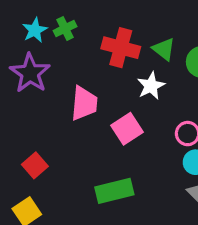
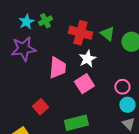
purple star: (30, 73) -> (23, 49), turned 30
white star: (151, 86) -> (87, 59), moved
red square: (35, 165) -> (40, 107), moved

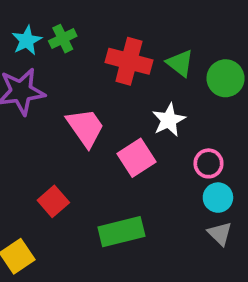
white star: (87, 59) -> (169, 120), moved
pink trapezoid: (57, 68) -> (85, 128), turned -40

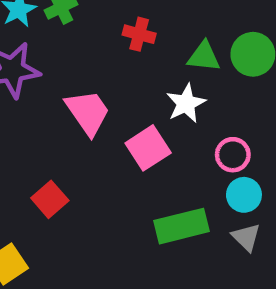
red cross: (129, 61) -> (139, 34), size x0.6
green triangle: (180, 63) -> (204, 57), moved, turned -32
green rectangle: (121, 232) -> (181, 226), moved

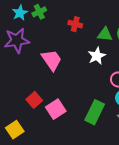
pink square: (148, 148) -> (56, 109), moved
green rectangle: (181, 226) -> (95, 112), turned -50

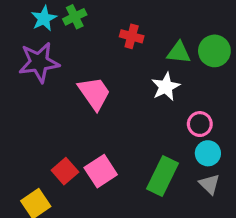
red square: (34, 100) -> (65, 171), moved

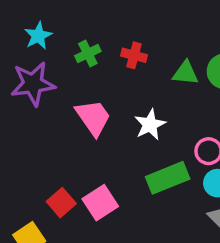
green cross: (75, 17) -> (88, 54), moved
white star: (166, 87) -> (150, 125), moved
green rectangle: (162, 176) -> (168, 178), moved, turned 42

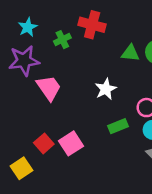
red cross: (134, 55) -> (92, 25), moved, size x1.5
pink trapezoid: (93, 117) -> (49, 88), moved
green rectangle: (168, 178) -> (118, 126), size x0.7

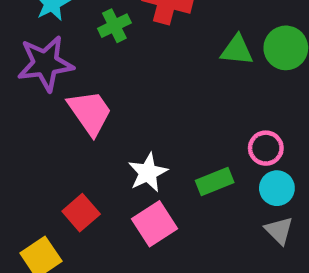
white star: (106, 89) -> (148, 173), moved
pink square: (71, 143) -> (154, 224), moved

